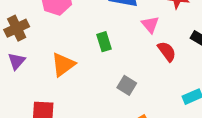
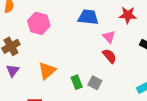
green rectangle: (104, 42) -> (77, 82), moved
red semicircle: (167, 51) -> (109, 56), moved

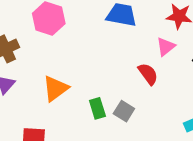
pink triangle: (109, 37) -> (166, 47), moved, turned 32

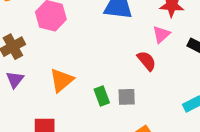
gray square: (124, 111) -> (127, 97), turned -30

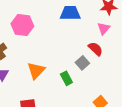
gray square: (127, 97) -> (82, 63), moved, turned -32

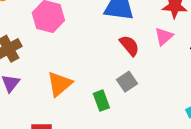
red semicircle: (96, 49) -> (129, 46), moved

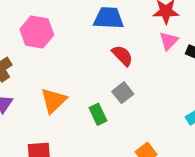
pink triangle: (164, 36) -> (169, 41), moved

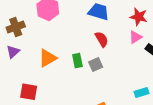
green rectangle: (98, 114) -> (77, 61), moved

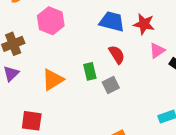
red star: (139, 17) -> (144, 24), moved
green rectangle: (77, 61) -> (90, 71), moved

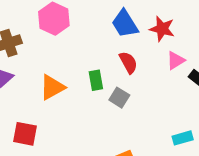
blue trapezoid: (112, 22) -> (125, 24), turned -140
gray square: (111, 85) -> (119, 98), turned -35

